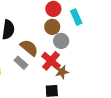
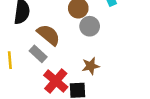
red cross: (51, 61) -> (56, 81), moved

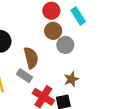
brown semicircle: (49, 35) -> (31, 58), turned 45

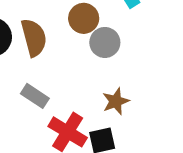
brown semicircle: (31, 58) -> (34, 38), moved

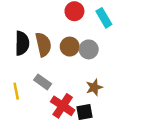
brown circle: (84, 18) -> (70, 47), moved

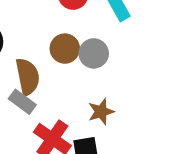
brown semicircle: (43, 45) -> (28, 77), moved

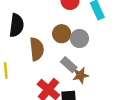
gray rectangle: (22, 102) -> (69, 65), moved

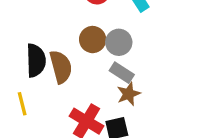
black semicircle: (16, 25) -> (36, 60), moved
gray rectangle: (69, 65) -> (122, 73), moved

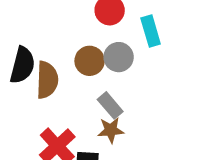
gray circle: (119, 42) -> (119, 57), moved

